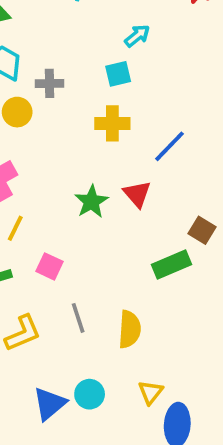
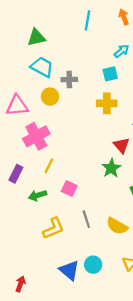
green star: (91, 202) -> (111, 168), moved
yellow semicircle: (130, 329) -> (117, 226), turned 115
blue triangle: (50, 404) -> (69, 270), turned -40

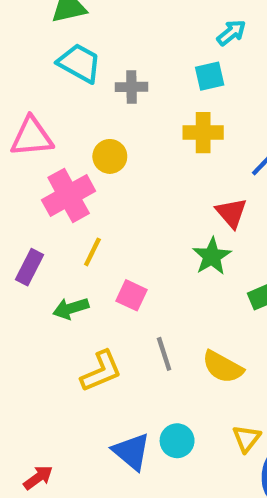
yellow circle: (50, 97) -> (110, 156), moved
red arrow: (20, 284) -> (38, 478), turned 35

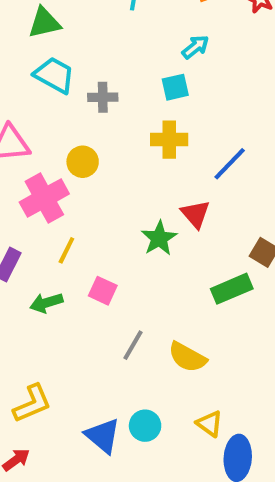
green star: (212, 256) -> (159, 238), moved
gray line: (164, 354) -> (133, 345), turned 48
yellow L-shape: (101, 371) -> (32, 403), moved
yellow triangle: (247, 439) -> (210, 424), turned -32

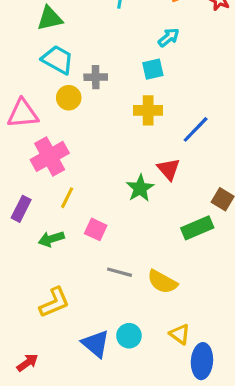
yellow circle: (83, 162) -> (69, 98), moved
gray line: (133, 345) -> (119, 272), turned 75
yellow L-shape: (32, 403) -> (54, 302), moved

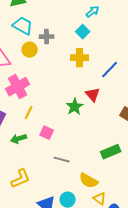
cyan square: (153, 69) -> (83, 32), turned -32
green rectangle: (197, 228) -> (111, 152), moved
yellow semicircle: (162, 282) -> (89, 181), moved

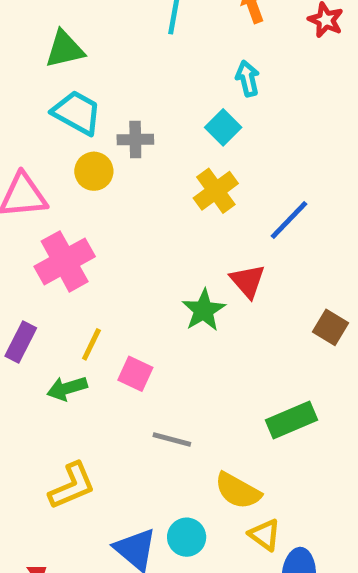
cyan arrow: (93, 12) -> (248, 79), turned -64
yellow cross: (80, 58) -> (216, 191), turned -36
yellow line: (29, 113) -> (91, 344), moved

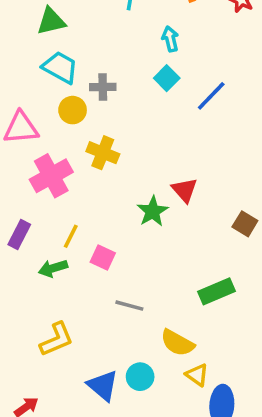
cyan arrow: (248, 79) -> (170, 39), moved
yellow cross: (216, 191) -> (103, 153), moved, turned -32
blue line: (289, 220) -> (211, 96), moved

